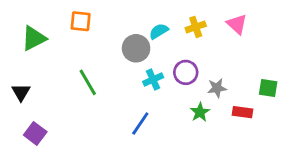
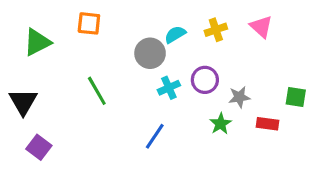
black triangle: (21, 92) -> (23, 102), size x1.4

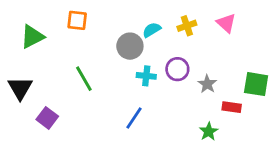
cyan cross: (169, 88) -> (146, 76), turned 30
gray star: (239, 97) -> (207, 84), turned -30
green square: (296, 97) -> (256, 84), size x1.4
green star: (221, 124) -> (209, 131), moved
purple square: (39, 147) -> (47, 118), moved

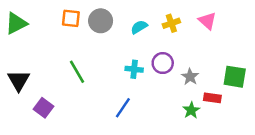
green triangle: (32, 37) -> (16, 23), moved
gray circle: (130, 46) -> (101, 21), moved
green star: (209, 131) -> (191, 110), moved

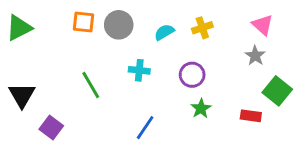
pink triangle: (207, 21) -> (263, 25), moved
cyan cross: (134, 69) -> (139, 70), moved
gray star: (190, 77) -> (255, 56), moved
green square: (235, 77) -> (277, 91), turned 30
green star: (191, 110) -> (201, 108), moved

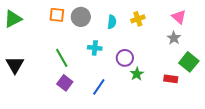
cyan semicircle: (164, 32) -> (112, 22), turned 128
purple circle: (192, 75) -> (125, 58), moved
purple square: (51, 128) -> (65, 83), moved

